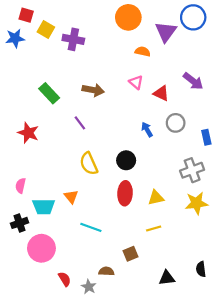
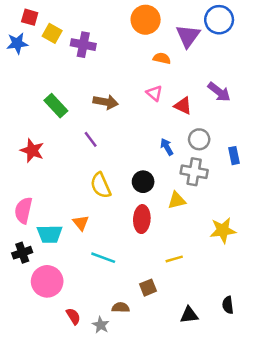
gray cross: (192, 170) -> (194, 172), moved, turned 30
pink semicircle: (21, 186) -> (23, 210), size x1.5
yellow triangle: (156, 198) -> (177, 200), moved

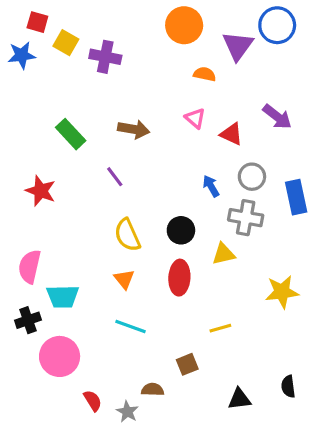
blue rectangle: (234, 156) -> (296, 197), size x1.5
orange triangle: (81, 223) -> (124, 279), moved

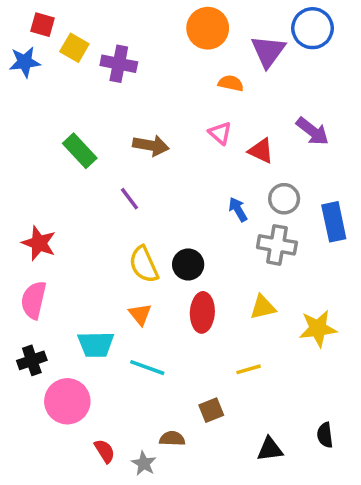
red star: (41, 191) -> (39, 243), moved
black circle: (181, 230) -> (188, 264), moved
yellow triangle: (224, 254) -> (263, 307), moved
cyan trapezoid: (63, 297) -> (96, 344), moved

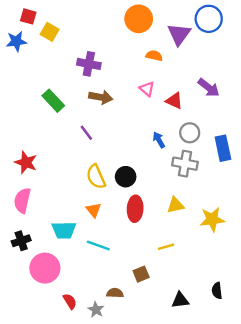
purple cross: (119, 64) -> (89, 64), moved

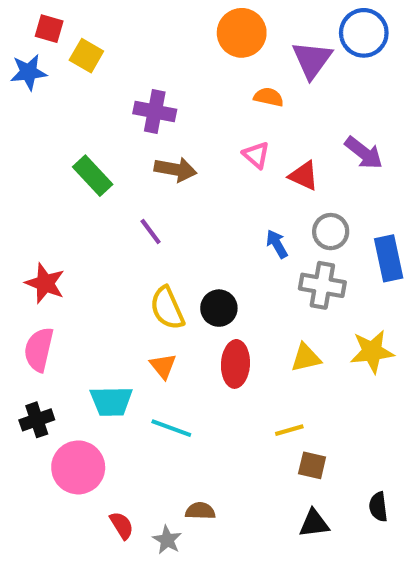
yellow star: (212, 219) -> (372, 352), moved
brown square: (141, 274) -> (312, 465), moved, turned 35

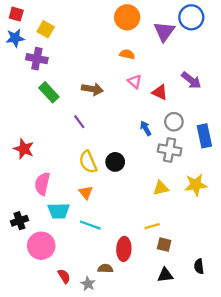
red square: (49, 29) -> (16, 14), moved
orange semicircle: (269, 97) -> (127, 54), moved
purple cross: (155, 111) -> (37, 59), moved
pink semicircle: (39, 349) -> (42, 184), moved
red ellipse: (235, 364) -> (124, 249), moved

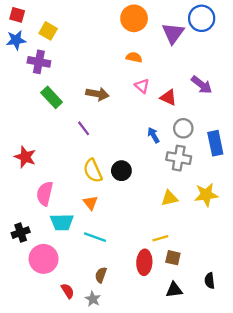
red ellipse: (124, 249) -> (144, 262), moved
brown semicircle: (105, 269) -> (101, 275), moved, turned -72

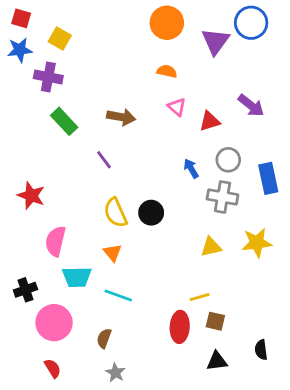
red triangle: (168, 97) -> (210, 121), turned -42
brown semicircle: (101, 275) -> (104, 338), moved
red semicircle: (68, 291) -> (53, 368), moved

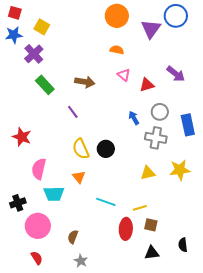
purple cross: (48, 77) -> (34, 54), turned 36
cyan line: (118, 295) -> (106, 202), moved

